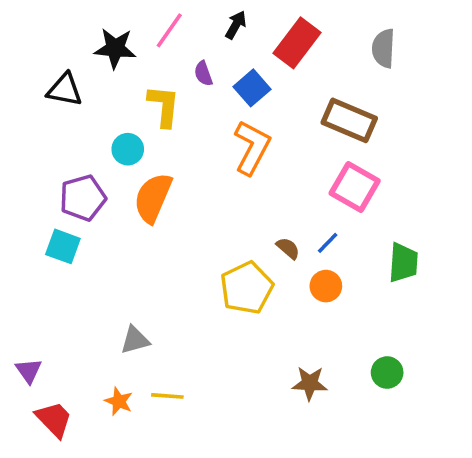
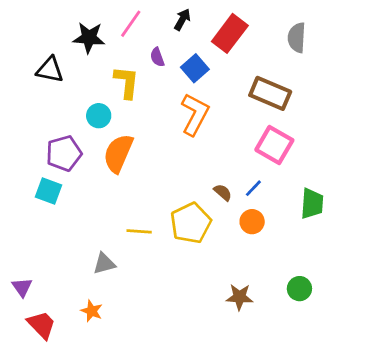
yellow line: (167, 396) -> (139, 231), moved

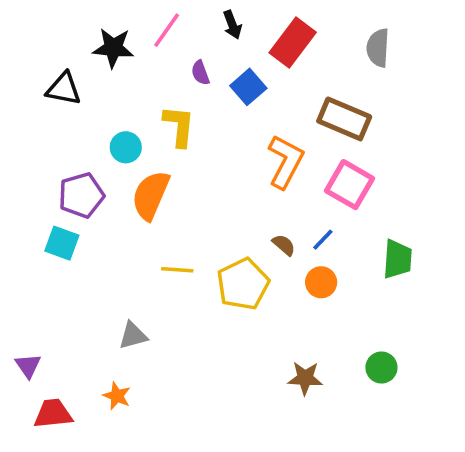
black arrow: (182, 19) -> (232, 25), turned 130
yellow L-shape: (127, 82) -> (179, 126), moved
orange L-shape: (195, 114) -> (286, 161), moved
yellow line: (139, 231) -> (177, 270), moved
red trapezoid: (42, 325) -> (53, 414), turned -52

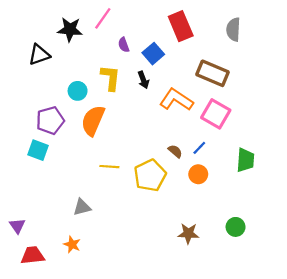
black arrow: (232, 25) -> (143, 80), moved
red rectangle: (293, 43) -> (181, 26), turned -60
black triangle: (64, 89) -> (39, 55), turned -30
orange L-shape: (286, 161) -> (176, 100), turned -84

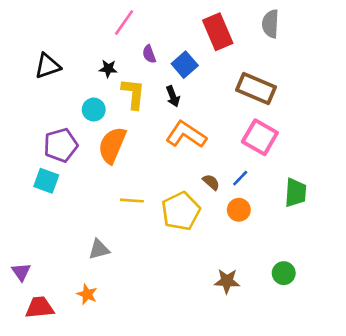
black star: (70, 29) -> (108, 69), moved, size x0.6
gray semicircle: (233, 29) -> (270, 24), moved
orange L-shape: (176, 100) -> (186, 135), moved

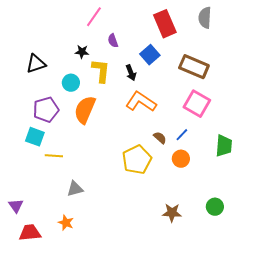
blue square: (185, 65) -> (150, 55), moved
black triangle: (48, 66) -> (36, 64), moved
yellow line: (132, 201) -> (54, 156), moved

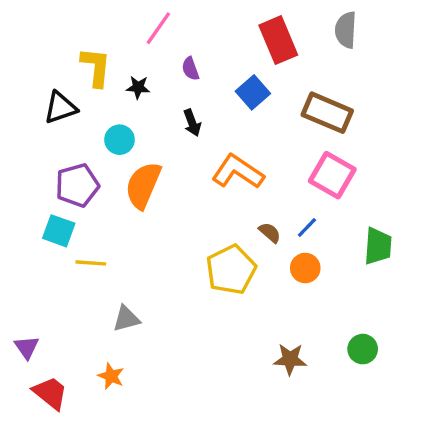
yellow L-shape: (101, 71) -> (96, 67), moved
black arrow: (131, 73) -> (192, 123), moved
red trapezoid: (30, 233) -> (50, 393), turned 45

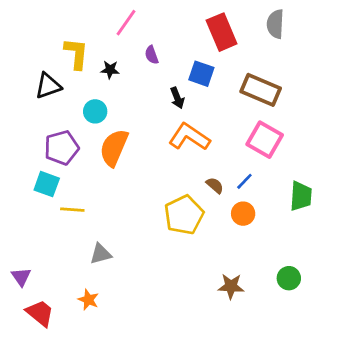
blue square: (253, 92) -> (201, 74), turned -30
black arrow: (192, 123) -> (177, 98), moved

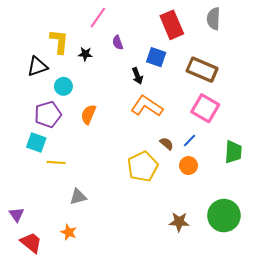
cyan circle: (95, 111) -> (63, 86), moved
orange semicircle: (114, 148) -> (88, 114), size x0.7
green circle: (289, 278) -> (224, 216), size x1.8

